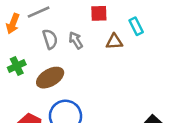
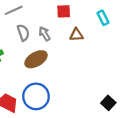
cyan rectangle: (136, 26) -> (103, 18), moved
brown ellipse: (50, 78) -> (36, 59), moved

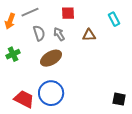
red square: (64, 11) -> (68, 13), moved
black square: (108, 103) -> (119, 99), turned -32

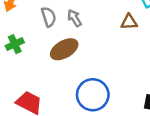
brown triangle: (89, 35) -> (129, 22), moved
blue circle: (51, 93) -> (93, 95), moved

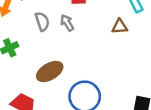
brown ellipse: (64, 49) -> (50, 71), moved

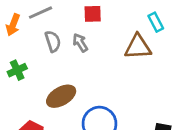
brown triangle: (120, 27) -> (138, 47), size x1.5

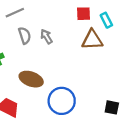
red square: (93, 14) -> (83, 14), moved
brown ellipse: (61, 96) -> (31, 79), turned 50

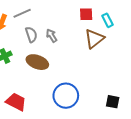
brown triangle: (92, 40) -> (94, 39), turned -35
brown ellipse: (31, 79) -> (37, 62), moved

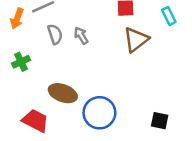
cyan rectangle: (108, 20) -> (169, 16), moved
brown ellipse: (37, 62) -> (63, 93), moved

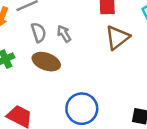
brown ellipse: (63, 93) -> (46, 62), moved

